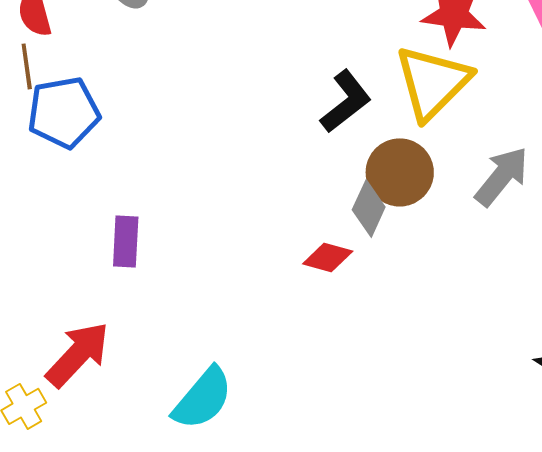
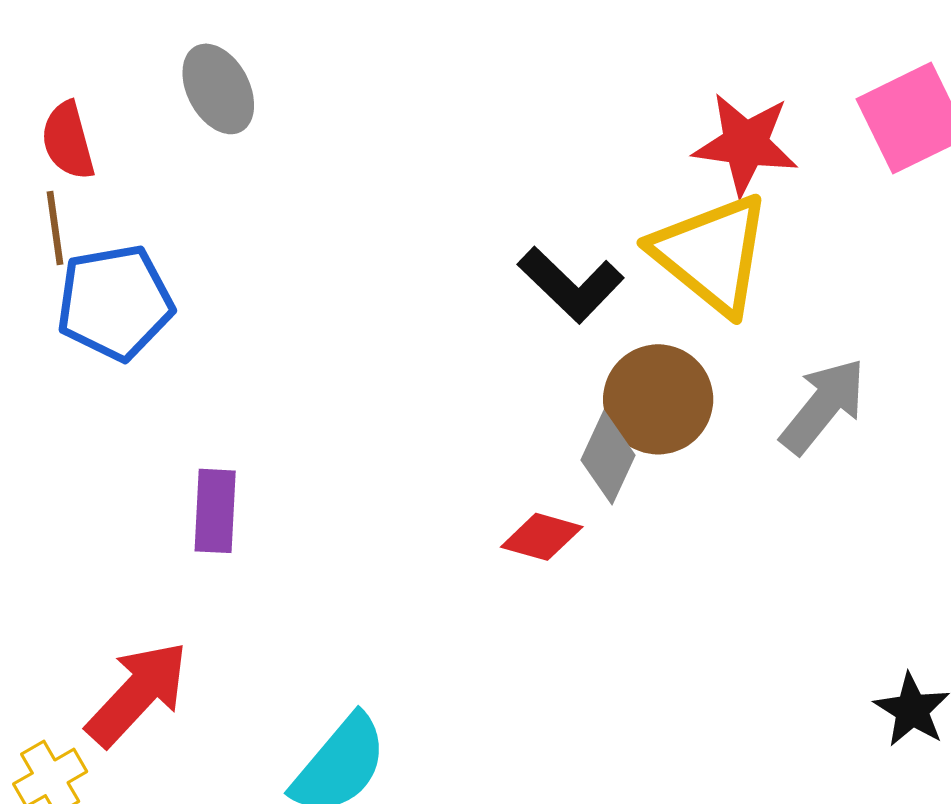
yellow triangle: (433, 82) -> (711, 254), turned -36
black L-shape: (346, 101) -> (571, 285), turned 82

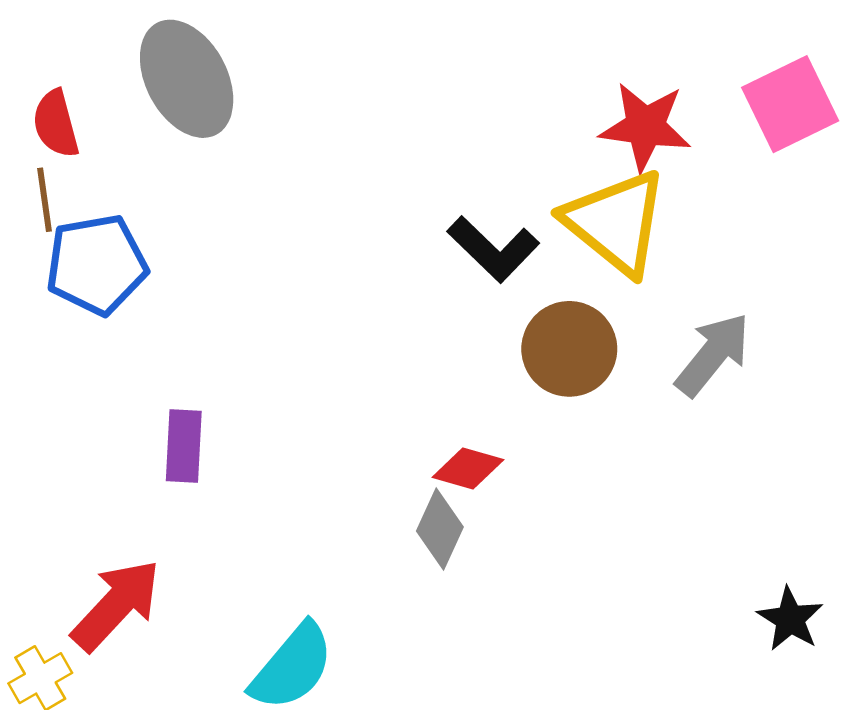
gray ellipse: (218, 89) -> (187, 79), size x1.5
gray diamond: (608, 458) -> (440, 529), moved

